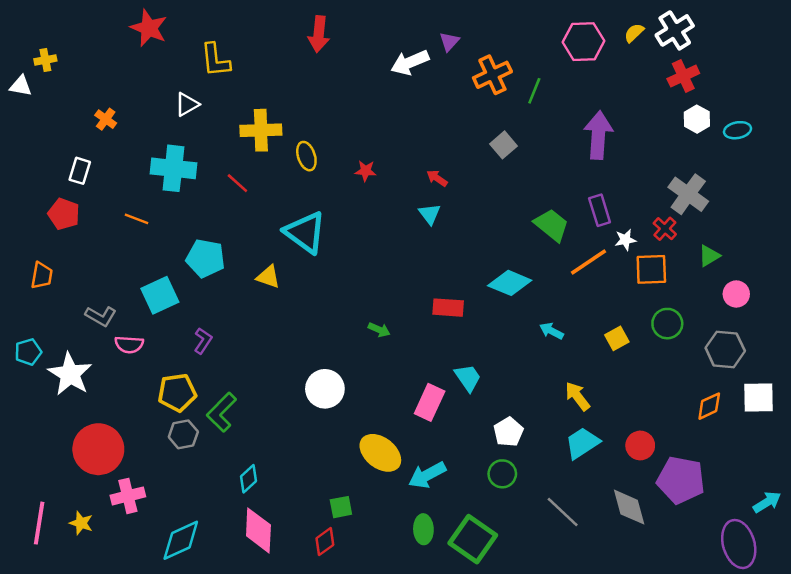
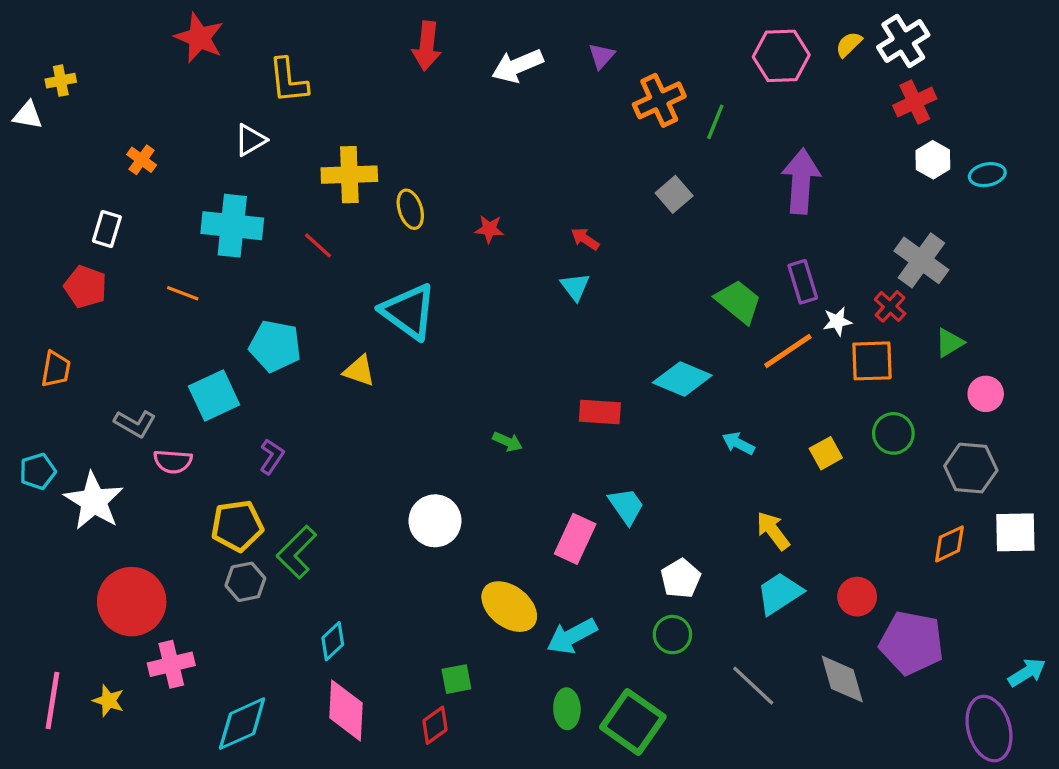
white arrow: (410, 62) -> (517, 66), moved

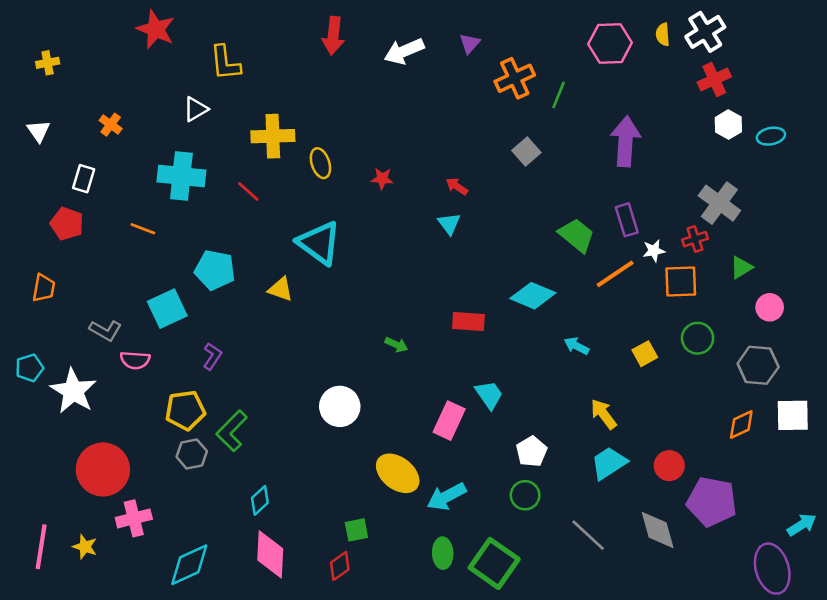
yellow semicircle: (849, 44) -> (663, 34), turned -50
white triangle: (28, 115) -> (39, 131), moved, turned 45
red cross: (890, 306) -> (695, 239), turned 30

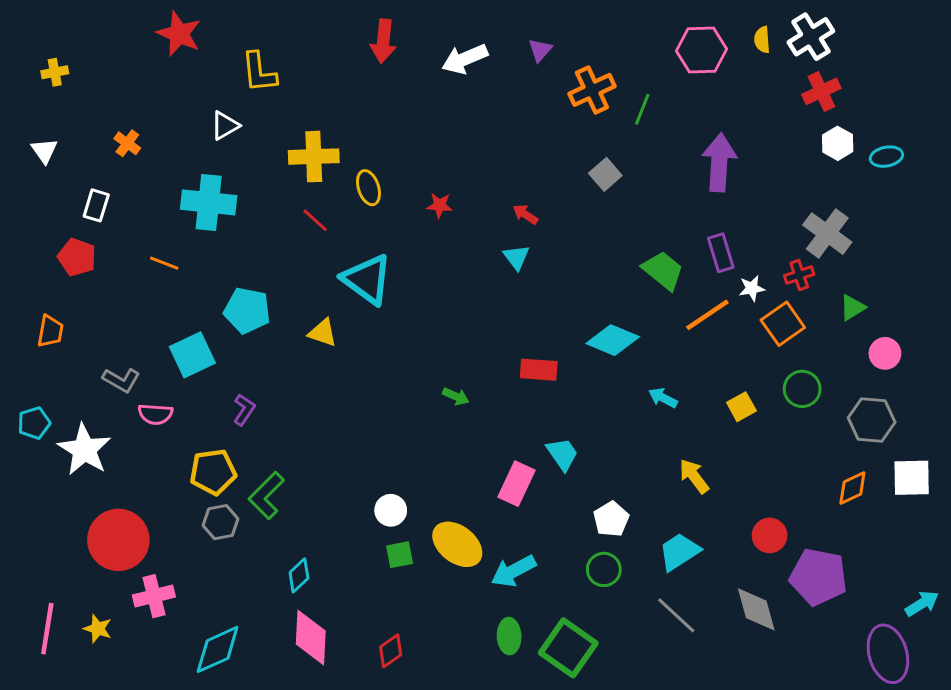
red line: (248, 191) -> (315, 220), moved
orange square: (681, 282) -> (783, 324), turned -33
white circle: (340, 406) -> (391, 510), moved, size x0.7
cyan trapezoid: (609, 463) -> (679, 552), moved
green square: (356, 530) -> (400, 555), moved

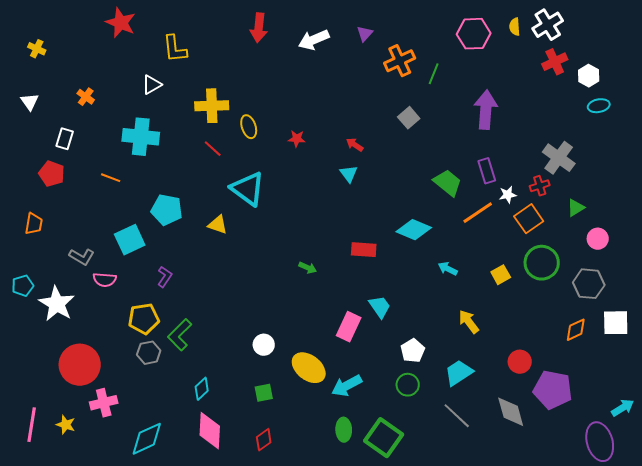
yellow cross: (55, 72) -> (37, 49), turned 36
white hexagon: (838, 143) -> (589, 76), moved
green circle: (802, 389) -> (542, 263), size x1.4
green square: (400, 555) -> (264, 393), moved

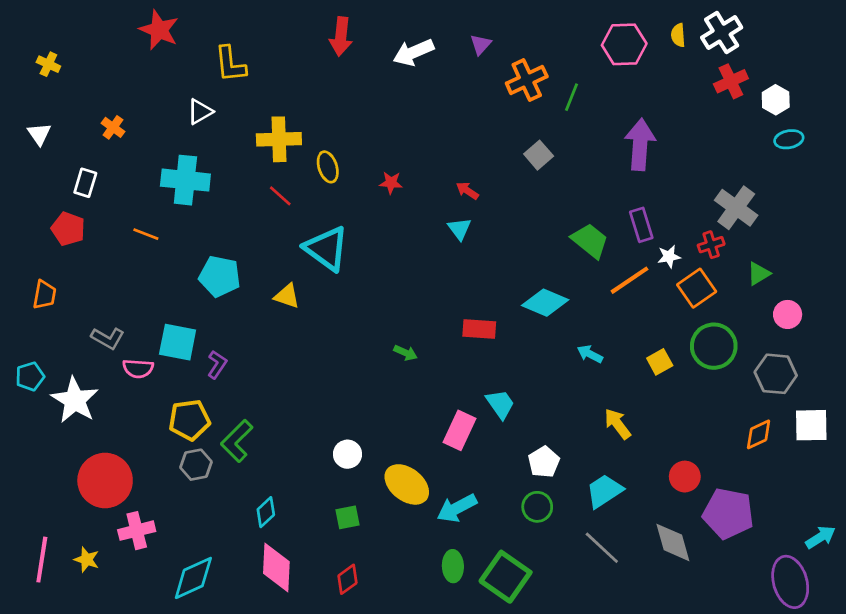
cyan square: (130, 240) -> (178, 342), moved, turned 36

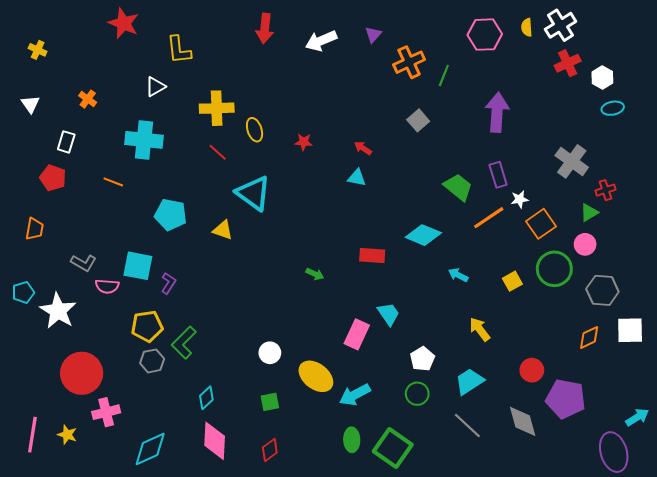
cyan triangle: (459, 229) -> (357, 178), turned -42
red cross: (711, 245) -> (605, 190), moved
pink circle: (788, 314) -> (585, 244), moved

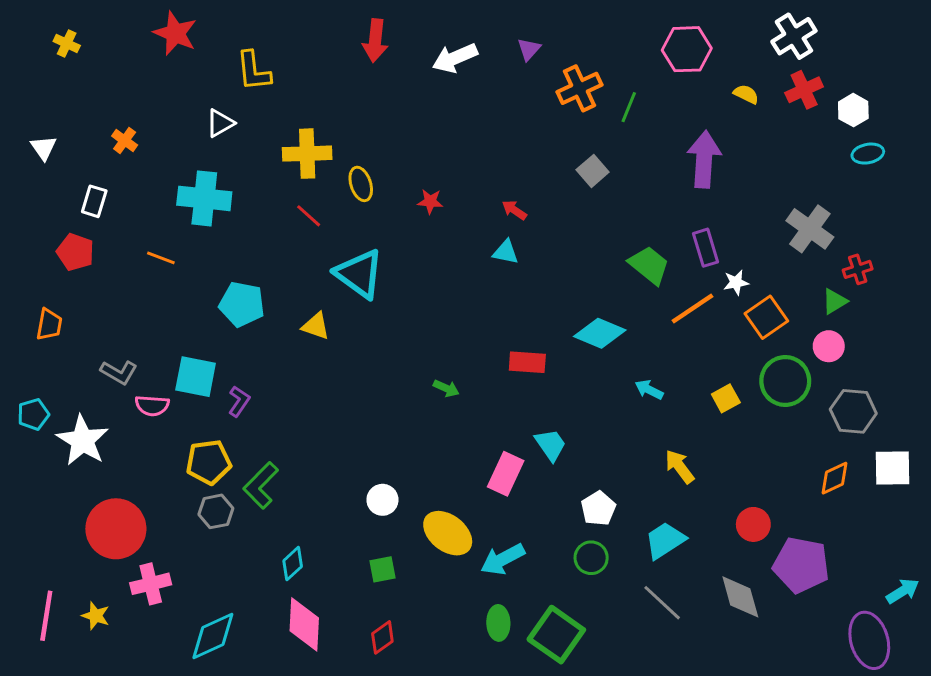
yellow semicircle: (527, 27) -> (746, 94), moved, turned 120
yellow cross: (38, 50) -> (67, 43), moved

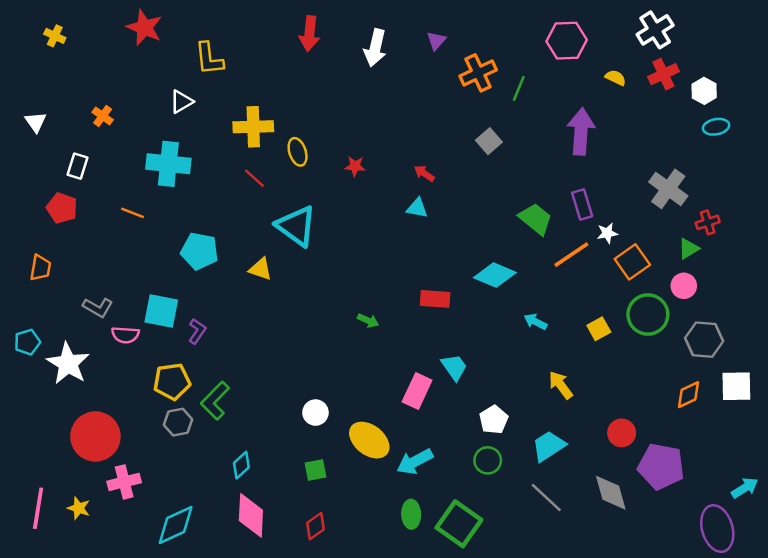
white arrow: (455, 58) -> (375, 48), turned -54

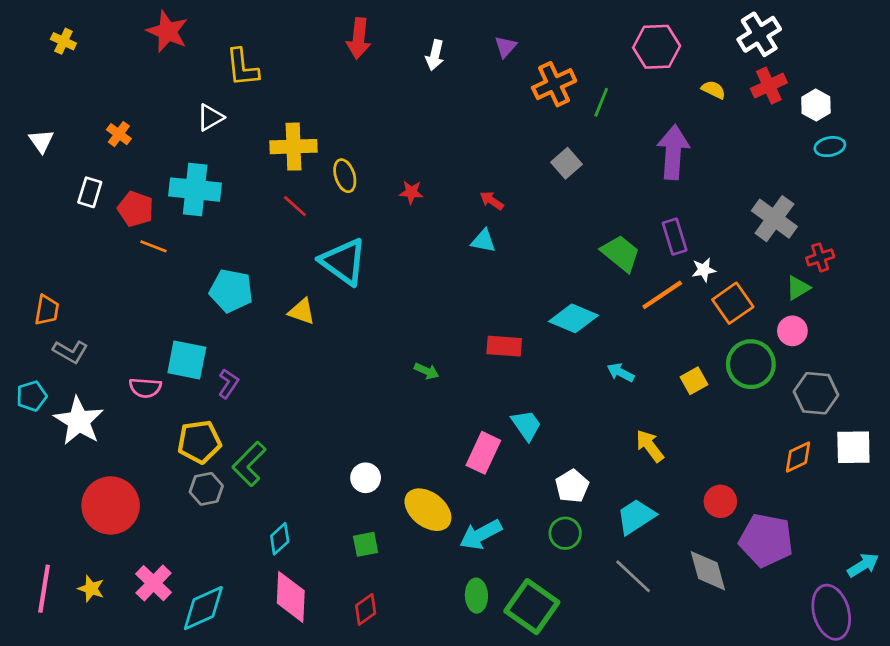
white arrow: (375, 48) -> (435, 55), size x0.7
red pentagon: (62, 208) -> (136, 209), moved
gray L-shape: (98, 307) -> (70, 352), moved
pink cross: (124, 482) -> (154, 583), moved, turned -32

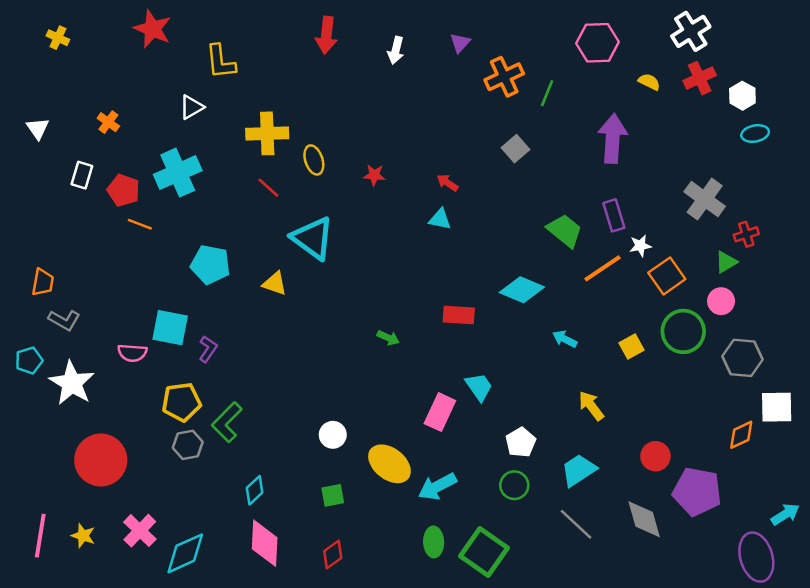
cyan cross: (195, 190) -> (178, 173), turned -30
orange diamond: (798, 457) -> (741, 435), moved

